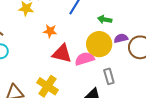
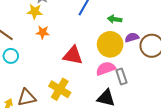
orange star: (50, 31) -> (43, 32), moved
pink semicircle: (85, 59) -> (106, 68), moved

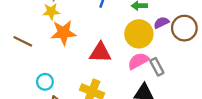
orange star: (43, 32) -> (63, 33), size x1.6
cyan circle: (11, 56) -> (45, 82), moved

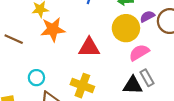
pink semicircle: (138, 61) -> (139, 53), moved
gray rectangle: (157, 67) -> (147, 78), moved

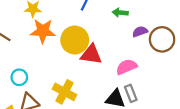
yellow circle: (126, 28) -> (75, 40), moved
red triangle: (89, 47) -> (91, 54), moved

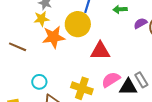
yellow circle: (75, 40) -> (78, 24), moved
pink semicircle: (127, 67) -> (111, 80), moved

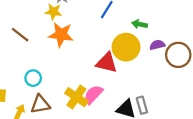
yellow circle: (78, 24) -> (126, 47), moved
pink semicircle: (111, 80) -> (93, 94), moved, turned -30

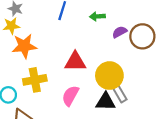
yellow circle: (126, 47) -> (109, 76), moved
yellow cross: (76, 97) -> (35, 80), moved, turned -30

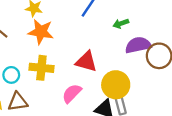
green arrow: (97, 16) -> (121, 24), turned -32
purple semicircle: (120, 32) -> (138, 45), size x1.6

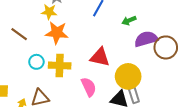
cyan circle: (11, 75) -> (36, 62), moved
pink semicircle: (72, 93) -> (89, 87), turned 114

